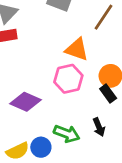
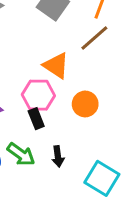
black rectangle: (108, 94) -> (36, 119), moved

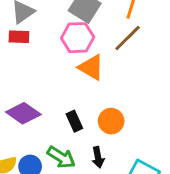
pink hexagon: (38, 95) -> (78, 38), moved
orange circle: (85, 104) -> (111, 121), moved

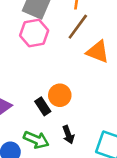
orange triangle: (91, 67) -> (98, 52), moved
orange circle: (111, 121) -> (60, 95), moved

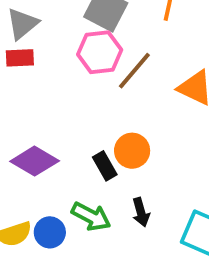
brown line: (78, 27) -> (134, 71), moved

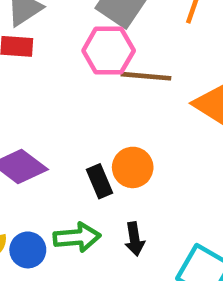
brown line: (134, 71) -> (146, 76), turned 48
green arrow: (91, 217) -> (77, 237), turned -39

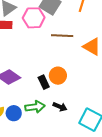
pink hexagon: (109, 51) -> (34, 18), moved
black arrow: (135, 239) -> (60, 107), turned -56

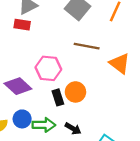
pink hexagon: (34, 18) -> (48, 68), moved
blue circle: (14, 113) -> (22, 119), moved

